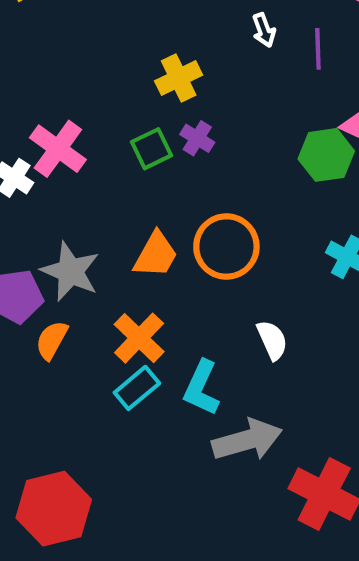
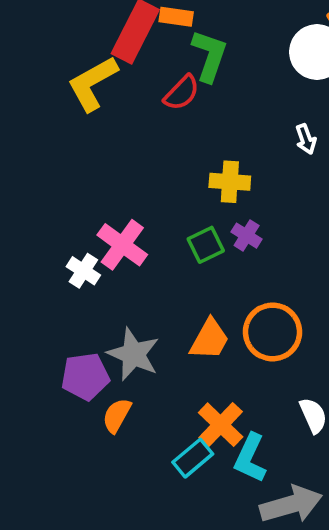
yellow cross: (179, 78) -> (230, 182), turned 30
orange cross: (139, 338) -> (221, 425), moved

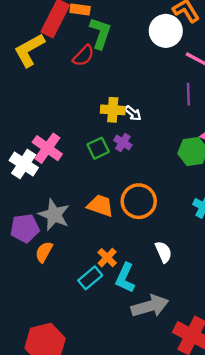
white arrow: (306, 139) -> (133, 113), moved, turned -30
white cross: (83, 271) -> (24, 164), size x1.4
orange trapezoid: (209, 339) -> (100, 206), turned -100
orange cross: (221, 425) -> (107, 258), size x0.7

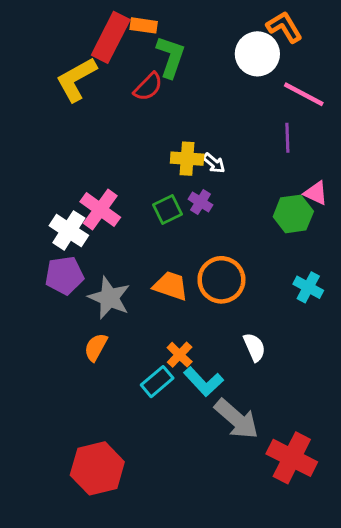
purple pentagon: (25, 228) -> (64, 275), moved
cyan L-shape: (125, 278) -> (204, 382), turned -68
gray arrow: (150, 306) -> (236, 419), turned 57

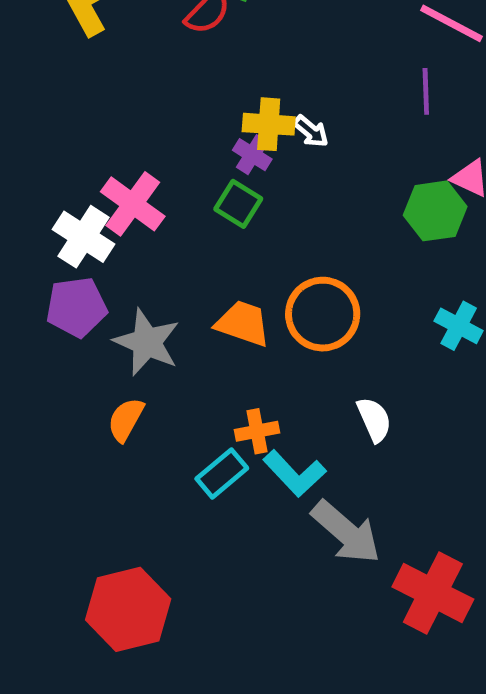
purple cross: (201, 202) -> (252, 155), moved
green square: (168, 210) -> (238, 204), turned -32
orange cross: (180, 355) -> (257, 431), turned 35

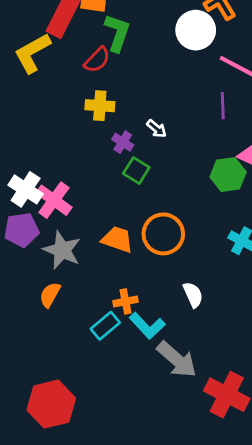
yellow cross: (269, 124) -> (100, 106), moved
pink cross: (133, 204) -> (54, 200), moved
green square: (238, 204) -> (136, 170), moved

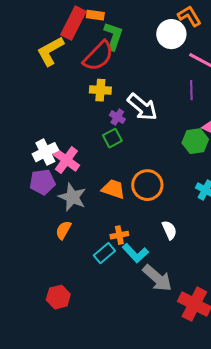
red semicircle: (97, 60) -> (98, 56), size x1.6
white arrow: (157, 129) -> (142, 107), size x2.0
green square: (136, 170) -> (112, 138), moved, turned 30
white cross: (26, 189) -> (45, 152), turned 30
red hexagon: (51, 404) -> (58, 297), moved, size x0.7

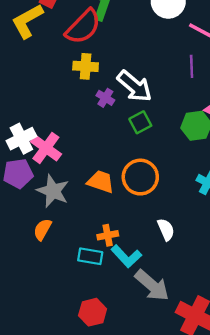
green square: (112, 138) -> (140, 122), moved
cyan rectangle: (104, 253) -> (90, 256), turned 50
red hexagon: (58, 297) -> (93, 312), moved

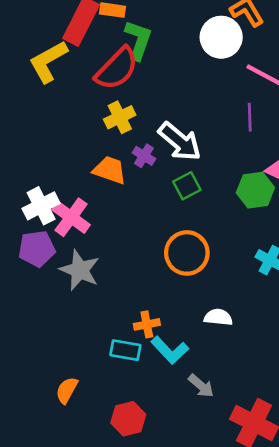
yellow cross: (86, 66) -> (120, 117), turned -30
orange trapezoid: (101, 182) -> (110, 170), moved
orange semicircle: (42, 229) -> (67, 390), moved
white semicircle: (166, 229) -> (218, 317), turned -60
gray arrow: (152, 285) -> (201, 386), size x0.6

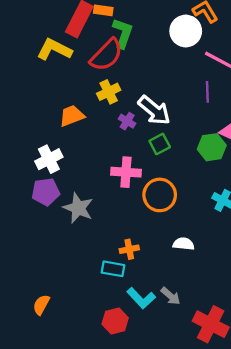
yellow L-shape: (48, 61) -> (54, 49), turned 56
orange trapezoid: (110, 170) -> (72, 116), moved, turned -40
pink cross: (71, 217) -> (126, 172), moved, turned -32
cyan L-shape: (170, 350) -> (141, 298), moved
orange semicircle: (67, 390) -> (41, 305), moved

